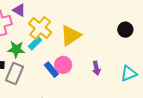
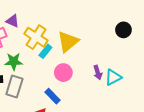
cyan rectangle: (35, 43) -> (45, 51), moved
blue rectangle: (51, 70) -> (52, 96), moved
cyan triangle: (129, 73) -> (113, 77), moved

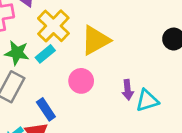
cyan rectangle: (45, 51) -> (45, 54), moved
blue rectangle: (52, 96) -> (46, 109), moved

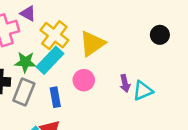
cyan rectangle: (45, 54) -> (50, 60), size x1.6
blue rectangle: (46, 109) -> (55, 97), moved, turned 30

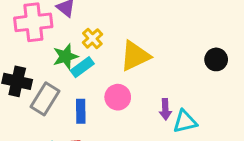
yellow cross: (54, 35) -> (92, 38), size x0.6
cyan rectangle: (50, 60) -> (82, 67), size x0.7
green star: (25, 62) -> (65, 57), moved, turned -30

